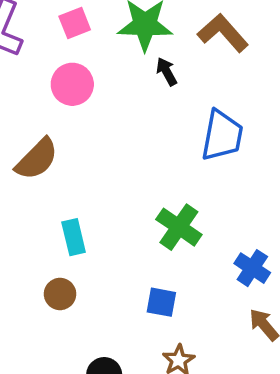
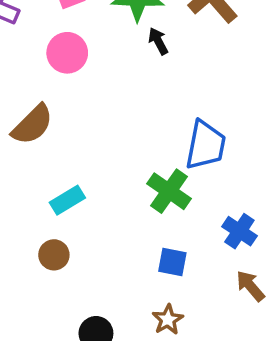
blue trapezoid: (222, 135) -> (206, 145), moved
cyan rectangle: (74, 237) -> (67, 200), turned 72
blue square: (161, 302) -> (172, 262), moved

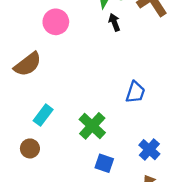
blue trapezoid: (206, 145) -> (135, 92), size x0.7
green cross: (169, 191) -> (92, 126), moved
cyan rectangle: (67, 200) -> (43, 115), turned -30

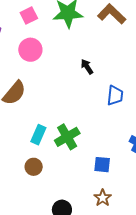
black arrow: (114, 22) -> (87, 67), moved
green cross: (92, 126) -> (67, 137), moved, turned 30

